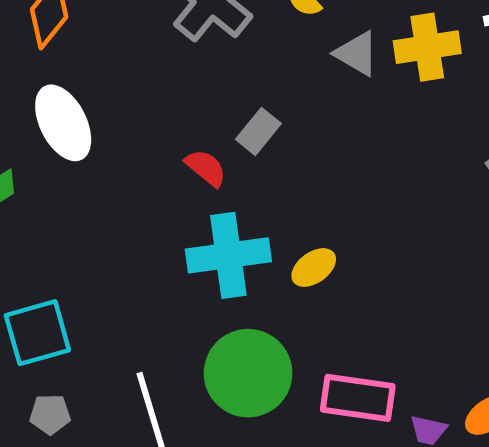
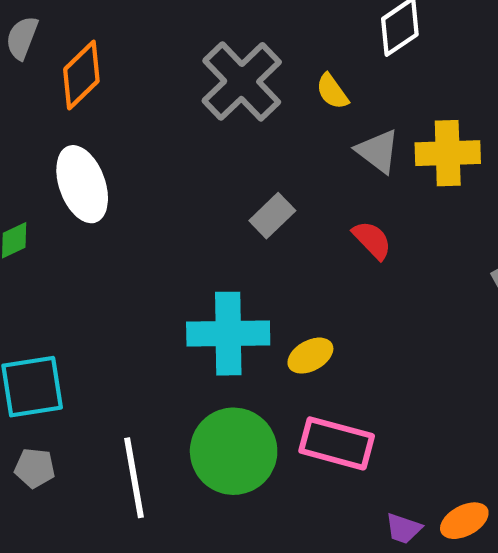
red semicircle: (206, 168) -> (372, 240), moved
pink rectangle: (358, 398) -> (337, 443), moved

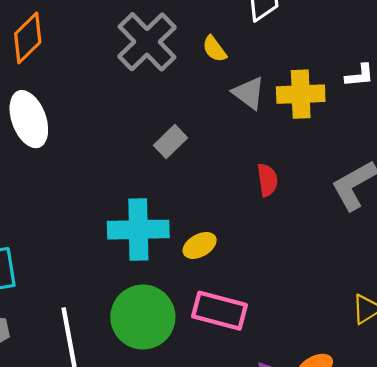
red semicircle: (372, 240) -> (267, 180), moved, turned 36

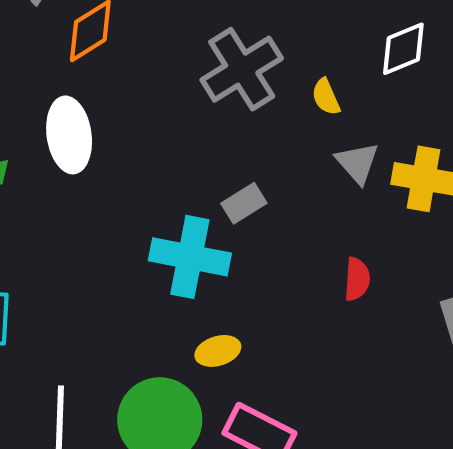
cyan cross: (138, 230) -> (190, 257), moved
yellow ellipse: (200, 245) -> (218, 351), moved

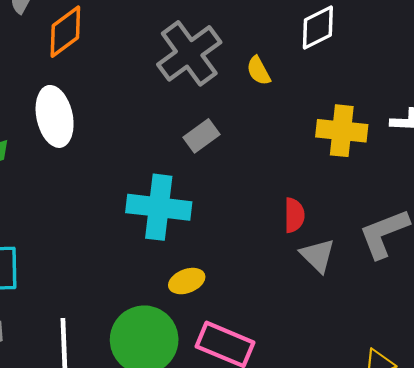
gray triangle: (357, 163) -> (318, 255), moved
gray rectangle: (244, 203) -> (201, 136), moved

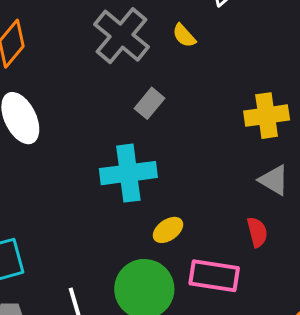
yellow cross: (342, 131) -> (267, 116), moved
red semicircle: (294, 215) -> (257, 232), moved

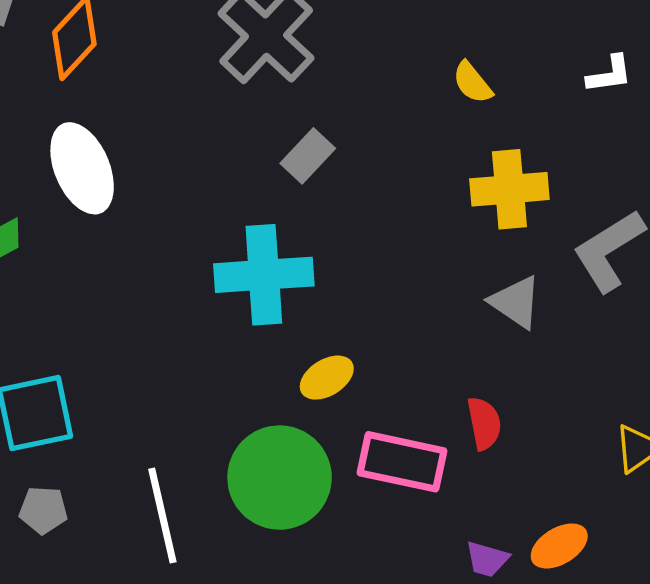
yellow semicircle: (184, 36) -> (472, 83), moved
red semicircle: (257, 232) -> (484, 423), moved

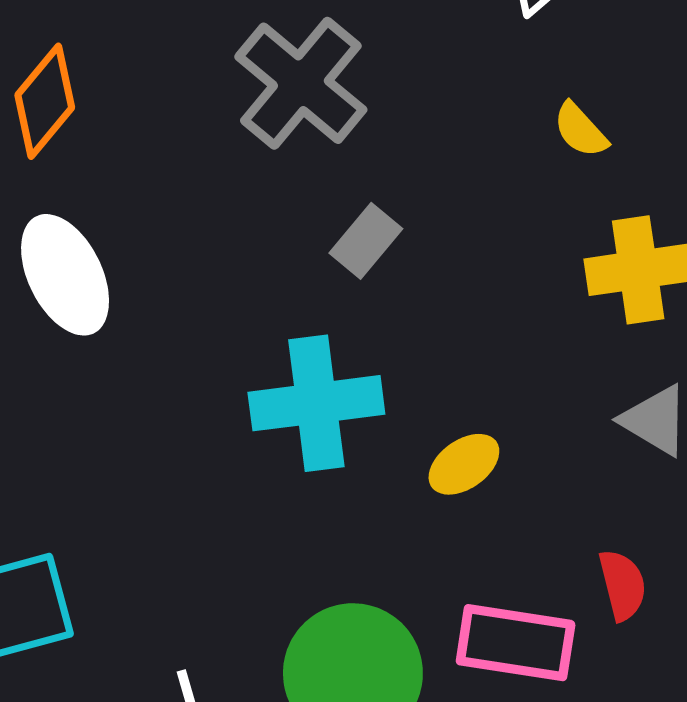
yellow ellipse: (327, 378) -> (464, 464), moved

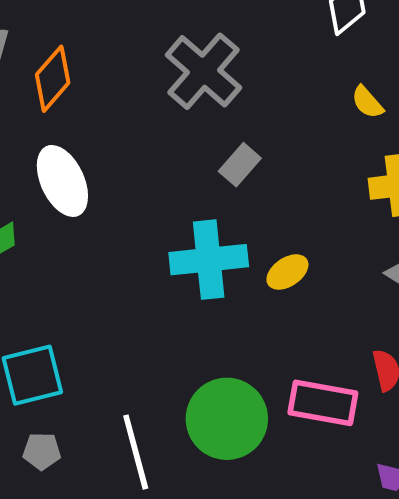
yellow ellipse: (464, 464) -> (287, 272), moved

